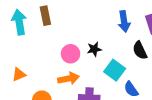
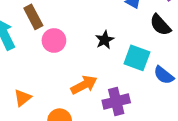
pink circle: (71, 54) -> (54, 40), moved

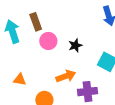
black star: (105, 40) -> (75, 45), moved
orange triangle: (23, 98) -> (20, 80), turned 40

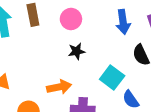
pink circle: (48, 41) -> (71, 19), moved

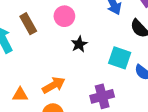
orange arrow: (59, 87) -> (54, 85), moved

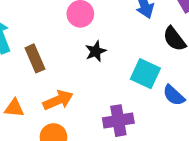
brown rectangle: (28, 24) -> (35, 58), moved

